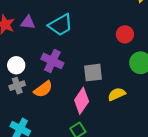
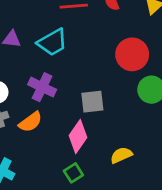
red circle: (125, 34) -> (132, 54), size x1.5
yellow semicircle: (117, 94) -> (121, 155), moved

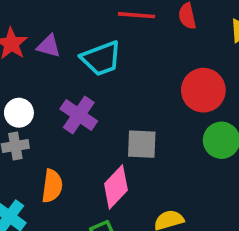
orange semicircle: (30, 122) -> (52, 186), moved, turned -55

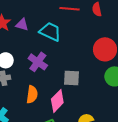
cyan trapezoid: (101, 58) -> (50, 32), turned -135
orange semicircle: (52, 186) -> (32, 94), moved

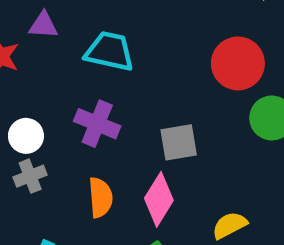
purple triangle: (22, 25) -> (43, 25), moved

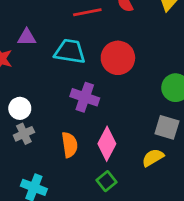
red circle: (238, 63) -> (118, 58), moved
purple cross: (97, 124) -> (85, 97), moved
gray square: (179, 142) -> (167, 127), moved, turned 30

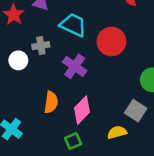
gray cross: (24, 134) -> (41, 46), moved

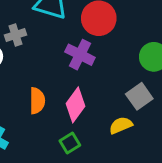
purple cross: (75, 66) -> (80, 55), moved
gray square: (136, 111) -> (139, 96), turned 30

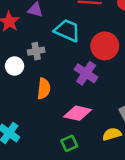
orange semicircle: (37, 101) -> (44, 89), moved
pink diamond: (75, 105) -> (78, 113), turned 60

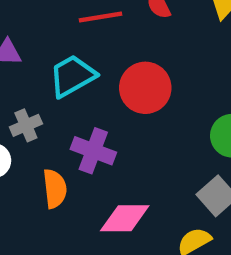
cyan trapezoid: (67, 30) -> (72, 76), turned -40
purple cross: (86, 73) -> (93, 151), moved

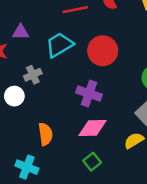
purple cross: (93, 151) -> (89, 93), moved
orange semicircle: (55, 189) -> (45, 134), moved

